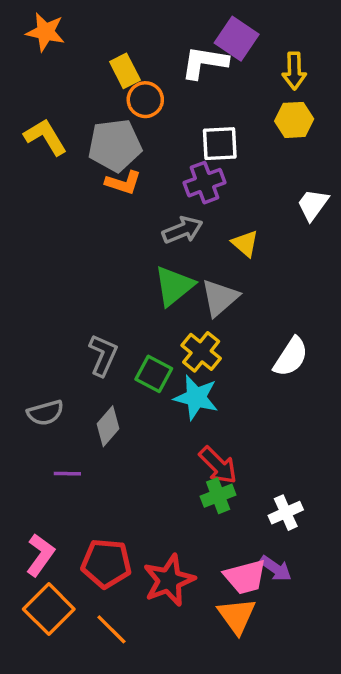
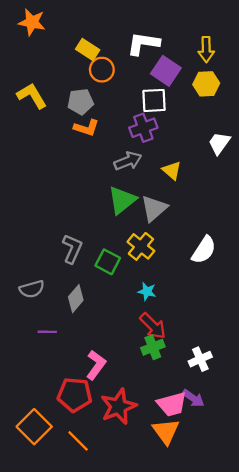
purple square: (237, 39) -> (166, 71), moved
yellow rectangle: (125, 71) -> (88, 49), turned -30
gray pentagon: (115, 145) -> (80, 102), size x0.7
cyan star: (196, 398) -> (147, 291), moved, size x0.6
pink L-shape: (40, 555) -> (96, 365), moved

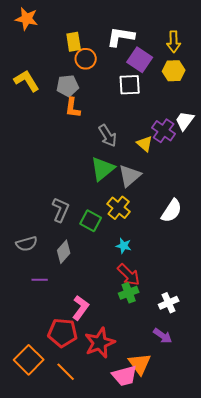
yellow rectangle: (88, 49) -> (74, 42), turned 48
orange L-shape: (86, 128) -> (73, 108), turned 80
purple cross: (143, 128) -> (164, 131), moved, turned -35
gray arrow: (128, 161) -> (108, 136), turned 80
pink trapezoid: (172, 404) -> (125, 376), moved

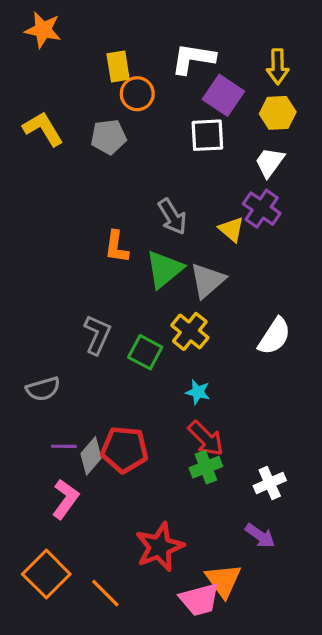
orange L-shape: (73, 108) -> (116, 247), moved
white trapezoid: (185, 121) -> (270, 162), moved
gray diamond: (64, 252) -> (91, 456), moved
pink L-shape: (81, 308) -> (65, 499), moved
red pentagon: (63, 333) -> (124, 450), moved

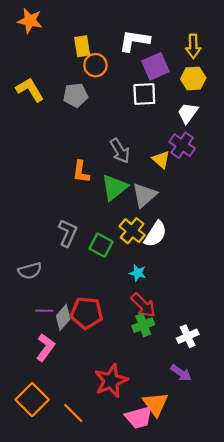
purple square: (223, 95) -> (155, 66), turned 32
white semicircle: (274, 336) -> (155, 234), moved

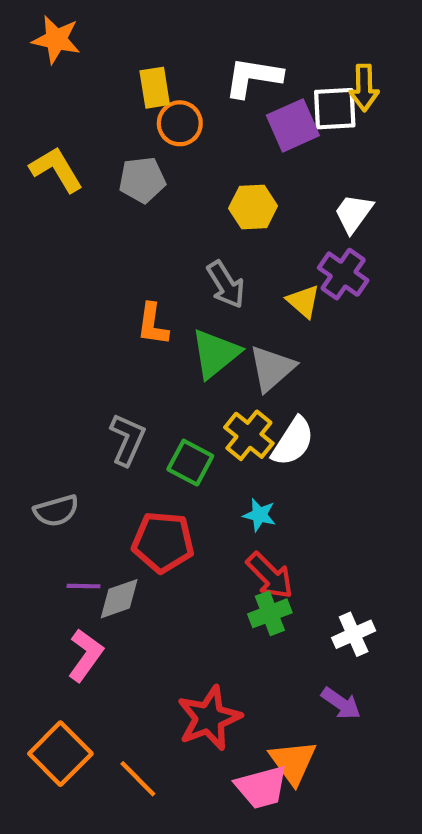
yellow hexagon: (193, 79) -> (253, 207), moved
white square: (144, 94) -> (335, 109), moved
red pentagon: (87, 313) -> (163, 542), moved
gray diamond: (63, 317) -> (119, 599), turned 30

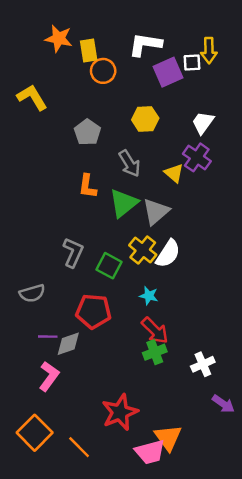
orange star: (56, 40) -> (59, 38), moved
white square: (335, 109) -> (192, 63), size x0.7
gray pentagon: (142, 180) -> (87, 132), moved, turned -30
purple arrow: (341, 703) -> (223, 404), moved

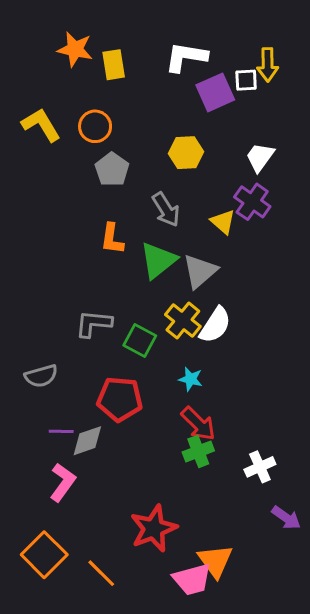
orange circle: (103, 71) -> (95, 126), moved
gray L-shape: (73, 252) -> (94, 324), turned -108

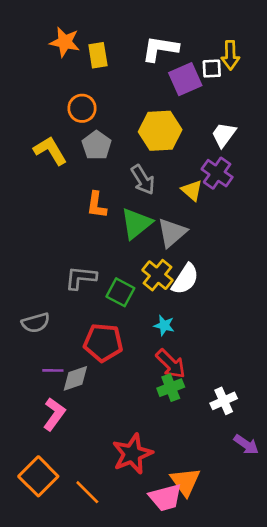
yellow L-shape: (41, 125) -> (50, 151), moved
yellow hexagon: (186, 153) -> (160, 131), size x1.4

